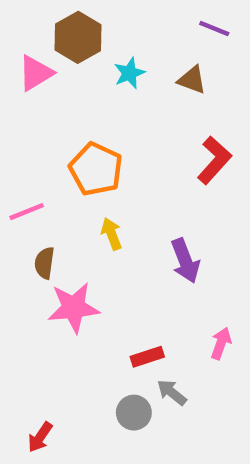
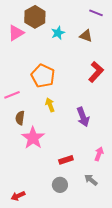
pink star: (74, 308) -> (33, 138), turned -30
gray arrow: (172, 392) -> (91, 180), moved
red arrow: (40, 437) -> (18, 196), turned 32

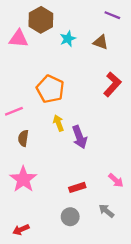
pink triangle: (16, 33) -> (19, 39), turned 36
purple arrow: (83, 117) -> (80, 137), moved
pink star: (33, 138) -> (23, 179), moved
pink arrow: (99, 154) -> (116, 180), turned 112

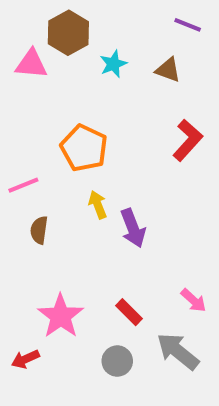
pink star: (23, 179) -> (61, 316), moved
red rectangle: (77, 187) -> (129, 312), turned 63
gray arrow: (106, 211) -> (178, 351), size x1.6
red arrow: (21, 230) -> (25, 359), moved

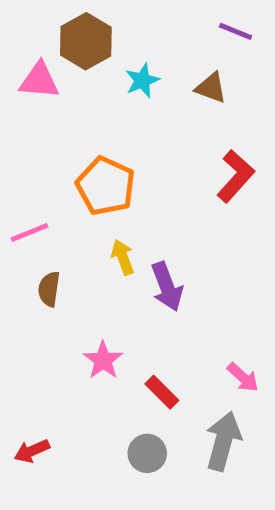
pink star: (61, 316) -> (103, 360), moved, size x0.7
gray arrow: (178, 351) -> (223, 441), turned 66

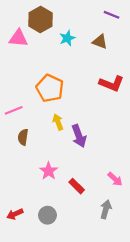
red L-shape: (236, 176) -> (112, 84), turned 70
gray arrow: (223, 441) -> (106, 209), size x0.7
gray circle: (147, 453) -> (47, 215), moved

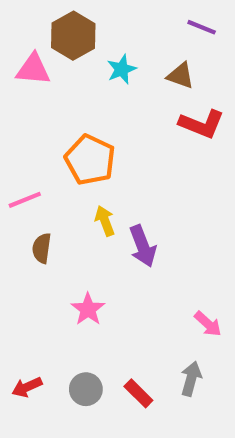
red L-shape: (112, 84) -> (202, 124), moved
red rectangle: (77, 186) -> (138, 393), moved

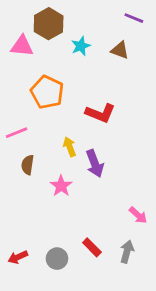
red L-shape: (202, 124) -> (100, 113), moved
orange pentagon: (90, 160) -> (47, 92), moved
pink star: (88, 309) -> (61, 186), moved
red rectangle: (138, 393) -> (92, 247), moved

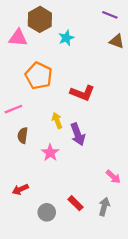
brown triangle: (120, 50) -> (117, 41), moved
red arrow: (18, 257) -> (20, 189), moved

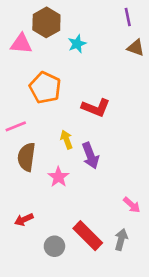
purple line: (110, 15) -> (128, 17), turned 56
brown semicircle: (23, 135) -> (26, 157), size x1.5
red rectangle: (75, 203) -> (88, 236), size x1.6

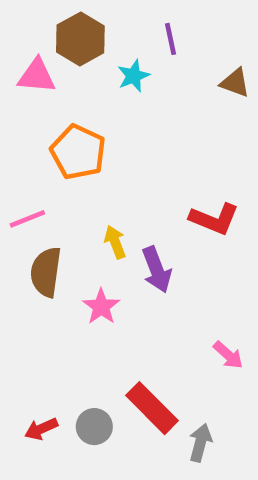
purple line: (128, 17) -> (170, 39), moved
red L-shape: (96, 108) -> (214, 219), moved
red arrow: (24, 220) -> (41, 429), moved
gray arrow: (121, 240) -> (200, 443), moved

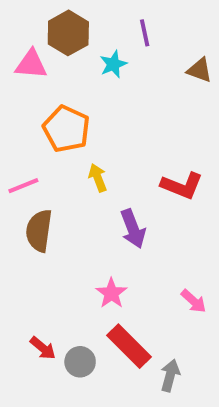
yellow arrow: (115, 242) -> (98, 178), moved
pink star: (101, 307) -> (111, 293), moved
red arrow: (41, 429) -> (43, 348), moved, turned -116

